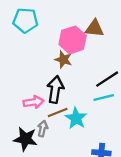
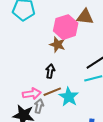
black arrow: (55, 89) -> (50, 71), size x0.6
pink arrow: (33, 102) -> (32, 94), moved

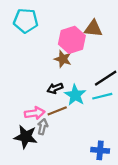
black arrow: (50, 71) -> (55, 88), turned -120
cyan star: (69, 97) -> (75, 95), moved

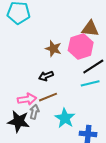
brown triangle: (93, 29) -> (90, 29), moved
pink hexagon: (72, 40) -> (81, 46), moved
cyan star: (75, 95) -> (65, 118), moved

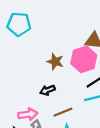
brown line: (48, 97) -> (63, 112), moved

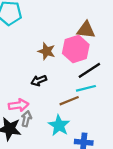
brown line: (63, 112) -> (69, 101), moved

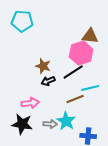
brown star: (47, 51) -> (43, 66), moved
black line: (89, 70) -> (73, 72), moved
gray arrow: (26, 119) -> (50, 124), moved, turned 80

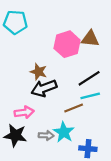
pink hexagon: (81, 53) -> (67, 44), moved
black line: (73, 72) -> (89, 78), moved
black arrow: (48, 81) -> (44, 88), size x1.6

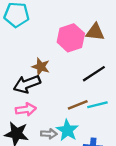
black arrow: (44, 88) -> (27, 84), moved
cyan line: (90, 96) -> (97, 105), moved

